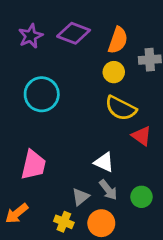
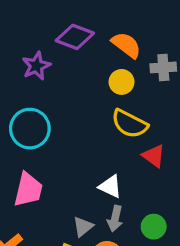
purple star: (31, 36) -> (36, 66), moved
orange semicircle: (118, 40) -> (126, 45), turned -72
cyan circle: (42, 94) -> (30, 129), moved
gray arrow: (108, 190) -> (115, 219), turned 50

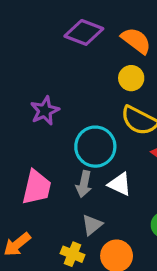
purple star: (36, 66) -> (45, 111), moved
cyan circle: (30, 129) -> (95, 147), moved
gray arrow: (115, 219) -> (84, 184), moved

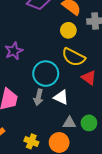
gray triangle: (92, 225) -> (69, 123), moved, turned 40

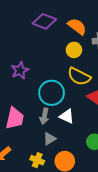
gray triangle: (69, 123) -> (49, 139), moved, turned -32

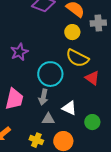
white triangle: (67, 116) -> (69, 108), moved
gray triangle: (49, 139) -> (48, 119), turned 32

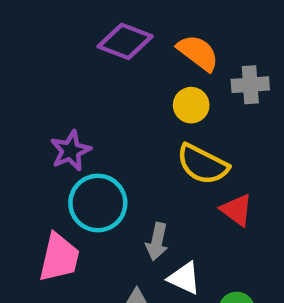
cyan circle: (50, 74) -> (98, 203), moved
gray arrow: (43, 97) -> (157, 242), moved

